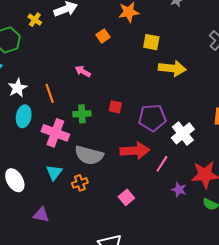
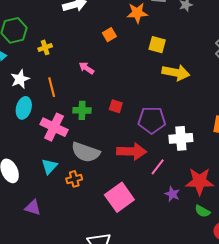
yellow cross: (35, 20) -> (45, 47), moved, turned 32
white cross: (183, 133) -> (181, 138), turned 30
pink square: (126, 197) -> (119, 197), size x1.8

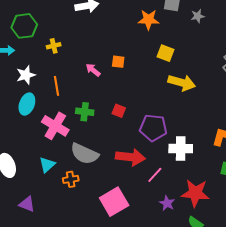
orange square: (109, 35) -> (118, 62), moved, turned 32

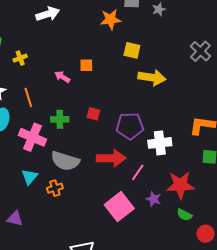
pink square: (114, 202) -> (119, 207), moved

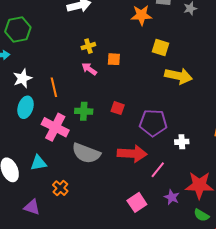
yellow cross: (20, 58) -> (88, 46), moved
white cross: (160, 143) -> (182, 142), size x0.6
cyan triangle: (30, 177) -> (38, 163), moved, turned 36
orange cross: (55, 188) -> (60, 188), moved, turned -35
pink square: (119, 207) -> (137, 202), size x0.7

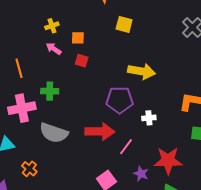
yellow arrow: (179, 76) -> (142, 71), moved
red square: (118, 108) -> (82, 61), moved
pink cross: (55, 127) -> (22, 108), turned -36

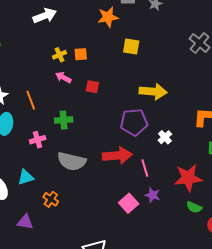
orange square: (78, 38) -> (81, 54), moved
pink cross: (22, 108) -> (38, 140), size x0.6
white cross: (149, 118) -> (165, 137), turned -32
pink line: (126, 147) -> (145, 168), turned -48
purple star: (141, 174) -> (152, 195), moved

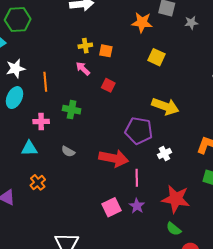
gray semicircle: (72, 161) -> (68, 151), size x0.5
cyan triangle: (26, 177) -> (29, 148), moved

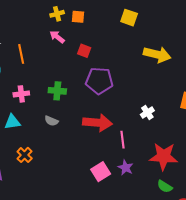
yellow arrow: (165, 106) -> (157, 54), moved
green cross: (72, 110) -> (57, 91), moved
purple pentagon: (139, 131) -> (99, 81), moved

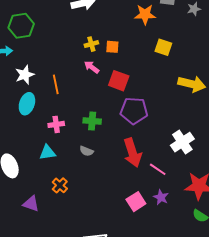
red square: (84, 51) -> (119, 81), size x1.5
white cross: (147, 113) -> (182, 142), size x1.6
red arrow: (97, 123) -> (132, 153), turned 68
pink line: (122, 140) -> (158, 169), turned -48

